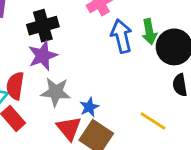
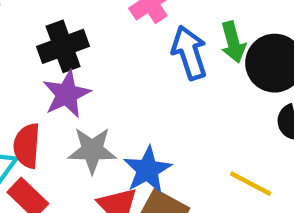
blue star: (89, 107) -> (147, 170), size x1.5

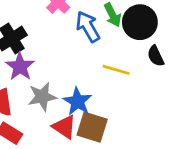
yellow line: (251, 184) -> (116, 70), moved

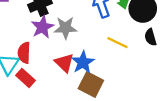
gray star: (42, 97) -> (65, 28), moved
red triangle: (64, 127) -> (64, 63), moved

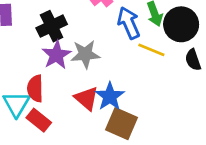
yellow line: (117, 43) -> (151, 50), moved

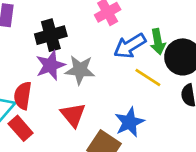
blue arrow: (129, 23) -> (130, 46), turned -108
blue star: (110, 96) -> (129, 122), moved

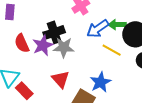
black cross: (51, 35) -> (54, 32), moved
green arrow: (158, 42) -> (117, 25), turned 102
red semicircle: (23, 96) -> (22, 43), moved, turned -30

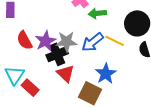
green arrow: (117, 25) -> (97, 13), moved
blue arrow: (98, 29) -> (93, 42), moved
black cross: (54, 32) -> (57, 54), moved

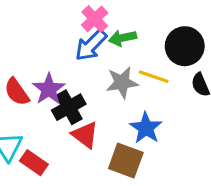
gray star: (66, 42) -> (122, 83), moved
blue arrow: (93, 42) -> (91, 45), moved

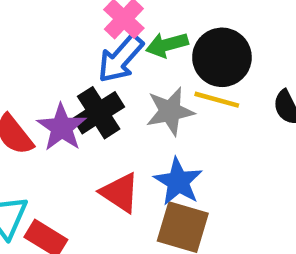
black circle: (185, 46) -> (222, 57), moved
black cross: (69, 107) -> (99, 113), moved
blue star: (146, 128) -> (178, 182), moved

